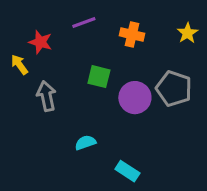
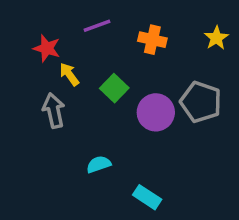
yellow arrow: (19, 65) -> (69, 74), moved
green square: (99, 77) -> (114, 88), turned 30

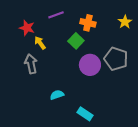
green square: (114, 88) -> (76, 41), moved

